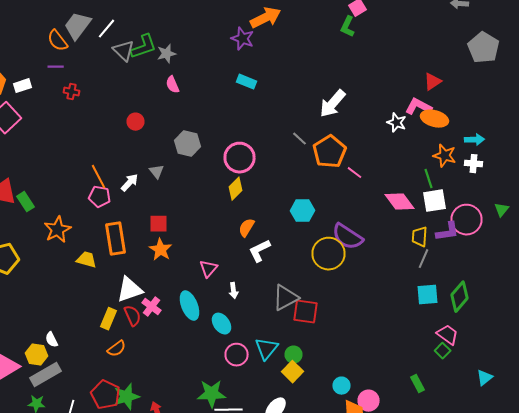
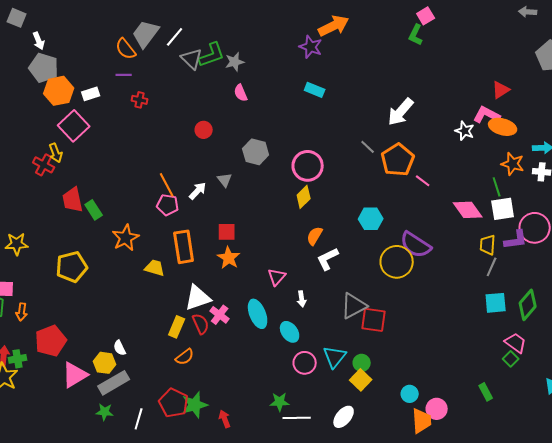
green star: (212, 394) -> (280, 402), size x0.7

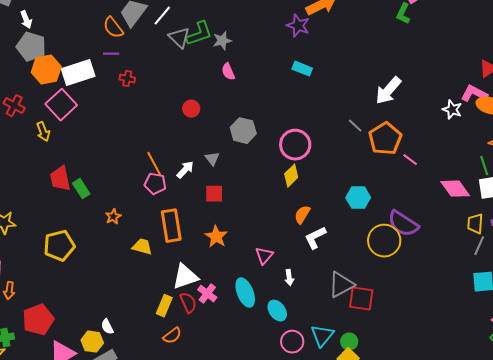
white rectangle: (91, 94) -> (78, 73), size x1.8
red cross: (44, 165) -> (14, 106), moved
red square: (227, 232) -> (214, 194), moved
orange star: (126, 238) -> (113, 217), size x0.6

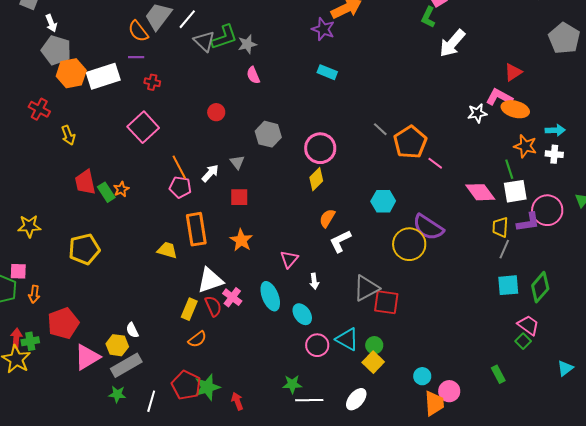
white arrow: (388, 91) -> (452, 43), moved
pink square: (61, 105) -> (143, 127), moved
white star: (452, 110) -> (477, 113), turned -30
orange star: (113, 217) -> (121, 189), moved
cyan triangle: (322, 336) -> (347, 339), turned -40

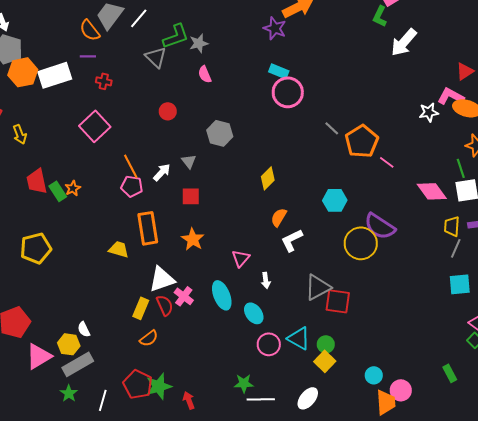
gray triangle: (204, 41) -> (156, 57), moved
pink circle: (320, 148) -> (288, 92), moved
green star: (117, 394) -> (69, 393), turned 30

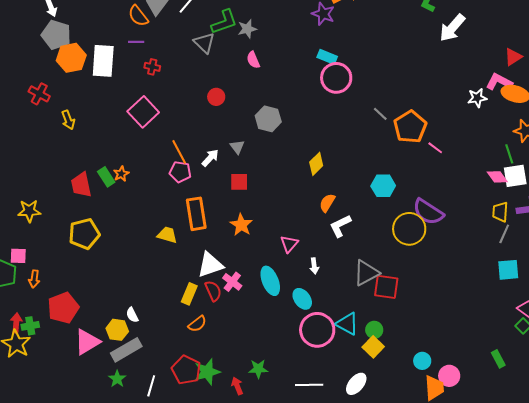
white rectangle: (55, 75) -> (103, 61), turned -68
red trapezoid: (37, 181) -> (81, 185), moved
pink diamond: (432, 191) -> (497, 177), moved, size x0.7
pink circle: (269, 344) -> (317, 330), size x1.5
green star: (244, 383) -> (258, 369), moved

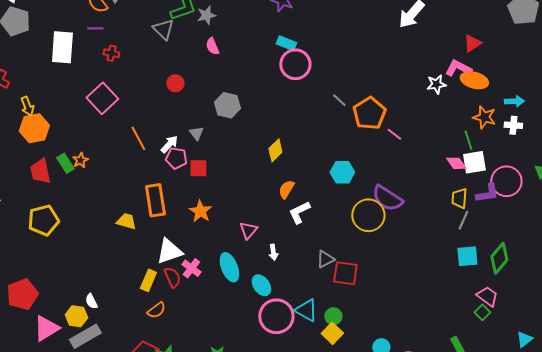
orange hexagon: (71, 58) -> (34, 128), moved
pink pentagon: (180, 172) -> (176, 158), moved
gray triangle: (366, 273) -> (325, 259), size x0.7

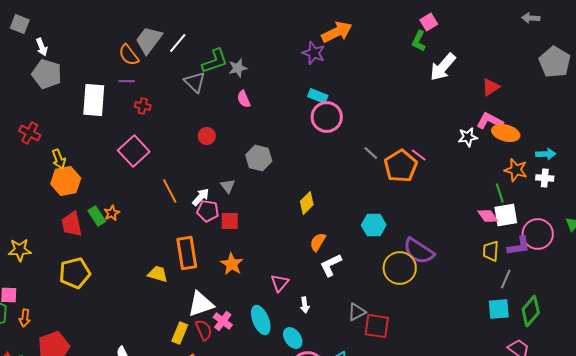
red triangle: (472, 43) -> (491, 87), moved
pink line: (394, 134) -> (419, 155), moved
gray line: (463, 220) -> (506, 279), moved

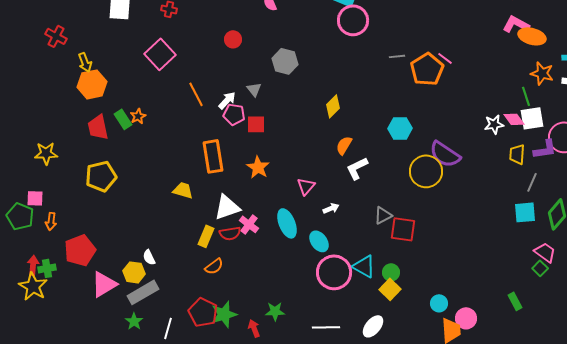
white star: (468, 137) -> (494, 124), moved
gray line: (371, 153) -> (397, 56), turned -49
yellow trapezoid: (158, 274) -> (183, 190), moved
white arrow: (305, 305) -> (331, 208), turned -105
red semicircle: (204, 330) -> (230, 233), turned 105

